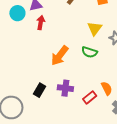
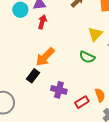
orange arrow: (60, 56) -> (45, 57), moved
black rectangle: (39, 90) -> (33, 76), moved

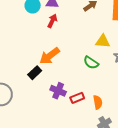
yellow triangle: (95, 34) -> (103, 41), turned 42
red rectangle: (82, 102) -> (77, 98), moved

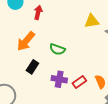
orange arrow: (50, 56) -> (26, 41), moved
green semicircle: (91, 63) -> (57, 49), moved

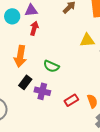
orange arrow: (26, 41) -> (20, 56), turned -35
purple cross: (59, 79) -> (42, 91), moved

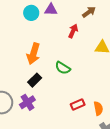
red arrow: (34, 28) -> (73, 31), moved
purple cross: (42, 91) -> (27, 102), moved, turned 35

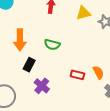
purple cross: (27, 102) -> (42, 86), moved
red rectangle: (78, 104) -> (77, 75), turned 56

